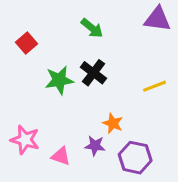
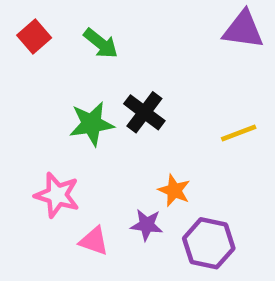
green arrow: (92, 28) -> (101, 43), moved
red square: (26, 43) -> (34, 36), moved
pink star: (25, 140) -> (57, 195), moved

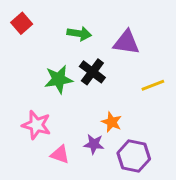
purple triangle: (243, 30) -> (126, 42), moved
green arrow: (101, 43) -> (79, 34), moved, turned -30

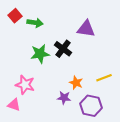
green arrow: (79, 34) -> (35, 23), moved
yellow line: (153, 85) -> (104, 78), moved
pink triangle: (60, 154) -> (14, 105), moved

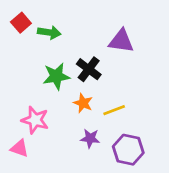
yellow line: (104, 78) -> (114, 110), moved
orange star: (76, 83) -> (83, 103), moved

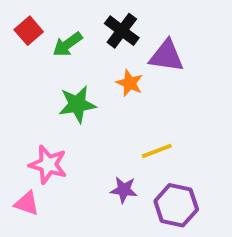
green arrow: (49, 32) -> (68, 44), turned 135
black cross: (89, 69) -> (122, 31), moved
orange star: (83, 103) -> (130, 83), moved

